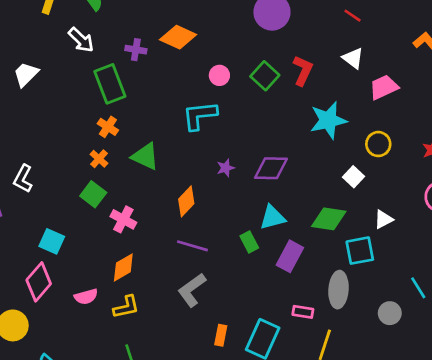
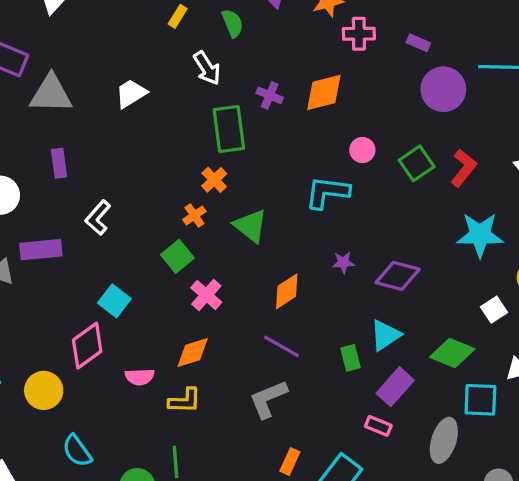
orange diamond: (178, 37) -> (324, 92), turned -52
cyan triangle: (272, 217) -> (385, 335), turned -32
pink rectangle: (303, 312) -> (378, 426), moved

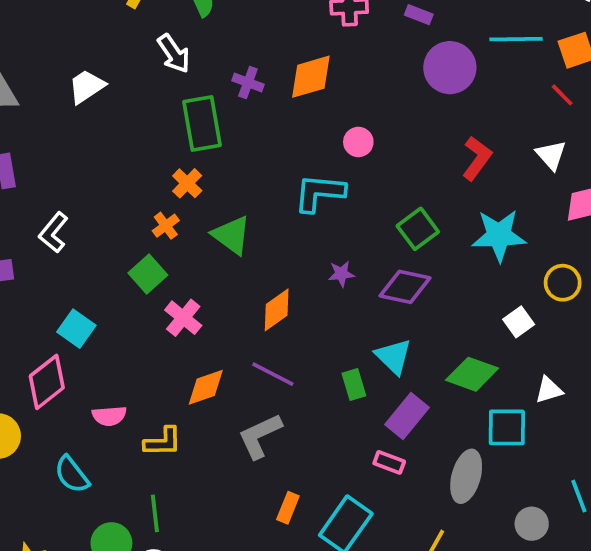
green square: (417, 163) -> (418, 229), moved
cyan triangle: (385, 335) -> (393, 356), turned -40
orange diamond: (193, 352) -> (206, 387), moved
cyan semicircle: (77, 451) -> (72, 474), moved

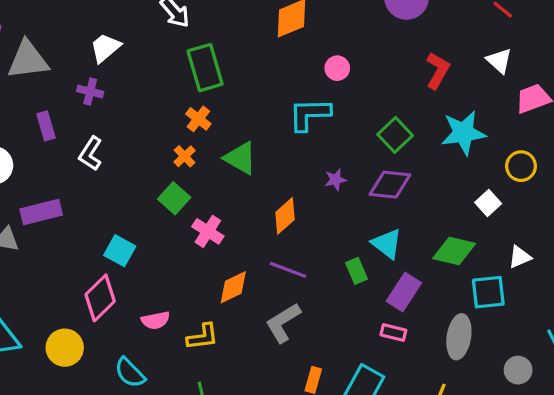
purple cross: (248, 82) -> (90, 92), moved
white L-shape: (53, 232) -> (90, 154), moved

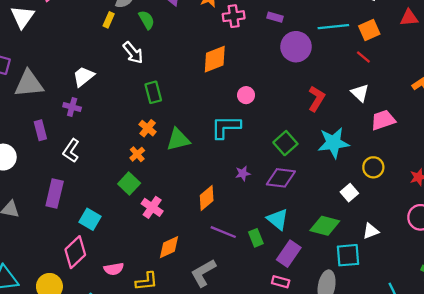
green rectangle: (205, 68) -> (153, 92), size x0.7
green triangle: (240, 158) -> (178, 140), moved, turned -45
purple rectangle: (41, 212) -> (55, 194), moved, turned -64
purple line: (288, 270) -> (223, 232), moved

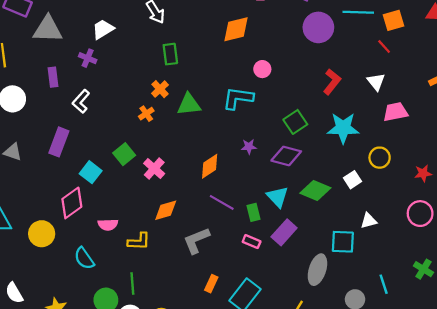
green square: (129, 183) -> (124, 154), moved
green diamond: (325, 226) -> (315, 191), moved
pink rectangle: (281, 282) -> (252, 242), moved

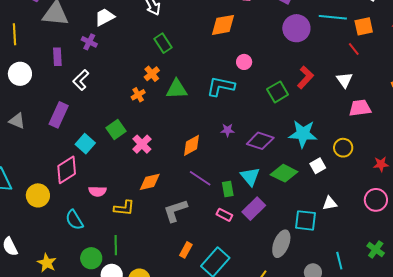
green rectangle: (170, 54) -> (163, 43), turned -30
green square: (295, 122) -> (278, 92), moved
cyan star: (343, 128) -> (303, 134), moved

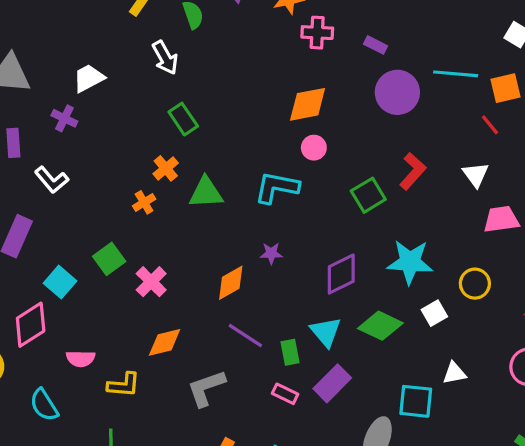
orange diamond: (223, 25) -> (308, 104), moved
white L-shape: (81, 80) -> (52, 180), turned -85
purple star: (227, 130) -> (271, 253), moved
purple diamond: (260, 141) -> (341, 274), turned -44

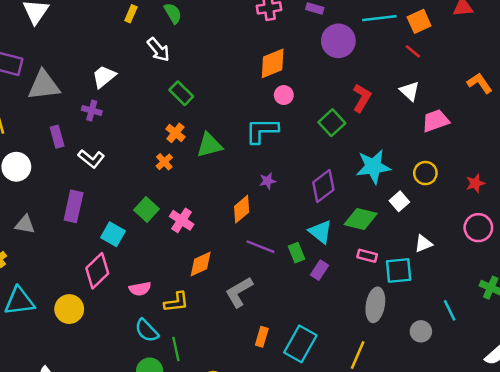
purple rectangle: (332, 383) -> (320, 270), moved, size x0.7
pink rectangle: (285, 394) -> (367, 256), moved
cyan semicircle: (44, 405) -> (147, 330), moved

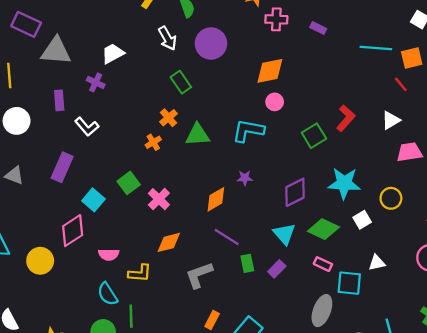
purple circle: (338, 41) -> (211, 44), moved
white triangle: (410, 91) -> (391, 120), turned 36
green rectangle: (297, 253) -> (247, 263), moved

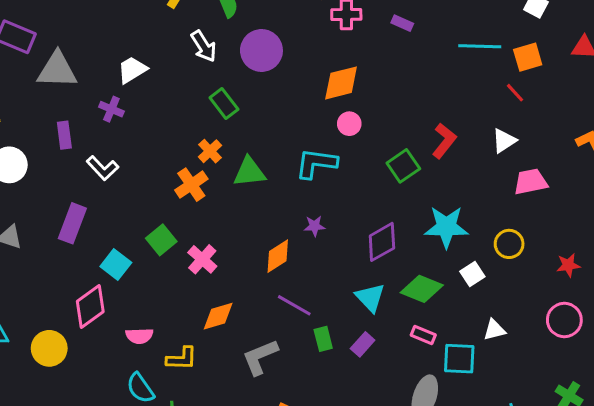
orange cross: (153, 142) -> (191, 185), size x1.5

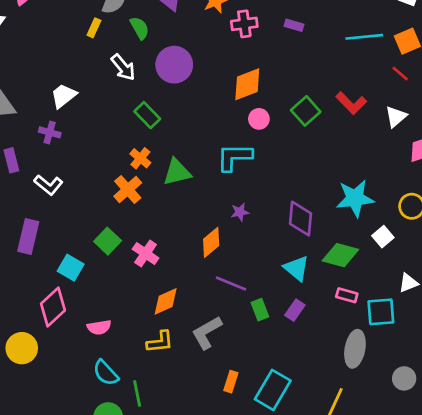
red L-shape: (444, 141) -> (351, 103), moved, turned 104
green square: (403, 166) -> (306, 111), moved
purple diamond: (382, 242) -> (300, 219), turned -48
yellow L-shape: (182, 358) -> (160, 342), moved

